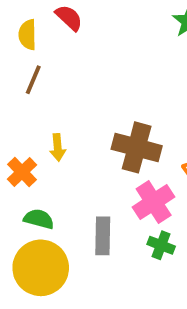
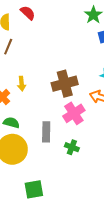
brown cross: (137, 147) -> (65, 84), turned -30
green cross: (161, 245) -> (72, 147), moved

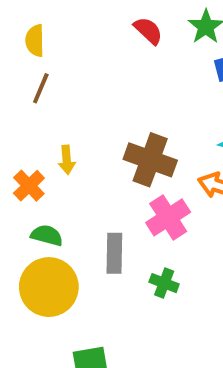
red semicircle: (28, 13) -> (148, 31), moved
brown cross: (65, 84) -> (150, 160), turned 35

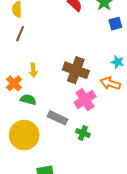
green semicircle: (47, 235) -> (28, 100), moved
gray rectangle: (114, 253) -> (58, 118), turned -66

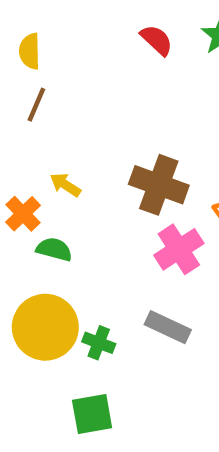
yellow arrow: (33, 70) -> (65, 185), turned 128
gray rectangle: (58, 118) -> (168, 327), moved
green cross: (83, 133) -> (99, 343), moved

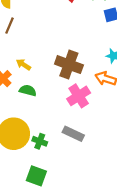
green semicircle: (54, 249) -> (28, 90), moved
green square: (92, 414) -> (36, 176), turned 30

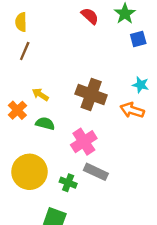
pink cross: (79, 96) -> (84, 142), moved
green cross: (40, 141) -> (68, 183), moved

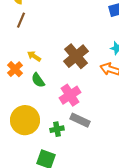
brown cross: (91, 95) -> (76, 56), turned 30
green semicircle: (45, 124) -> (38, 80), turned -140
green cross: (68, 183) -> (57, 129), turned -32

